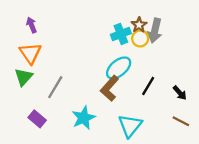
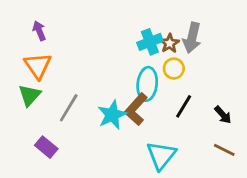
brown star: (139, 25) -> (170, 43), moved
yellow circle: (140, 38) -> (174, 69), moved
cyan ellipse: (119, 68) -> (147, 84), turned -45
cyan star: (84, 118) -> (112, 115), moved

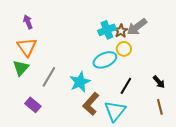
gray arrow: (192, 38) -> (137, 27), turned 40
cyan ellipse: (147, 84) -> (105, 60), turned 60
black line: (184, 106) -> (126, 86), moved
brown L-shape: (136, 109) -> (91, 104), moved
brown line: (224, 150) -> (160, 107), turned 49

